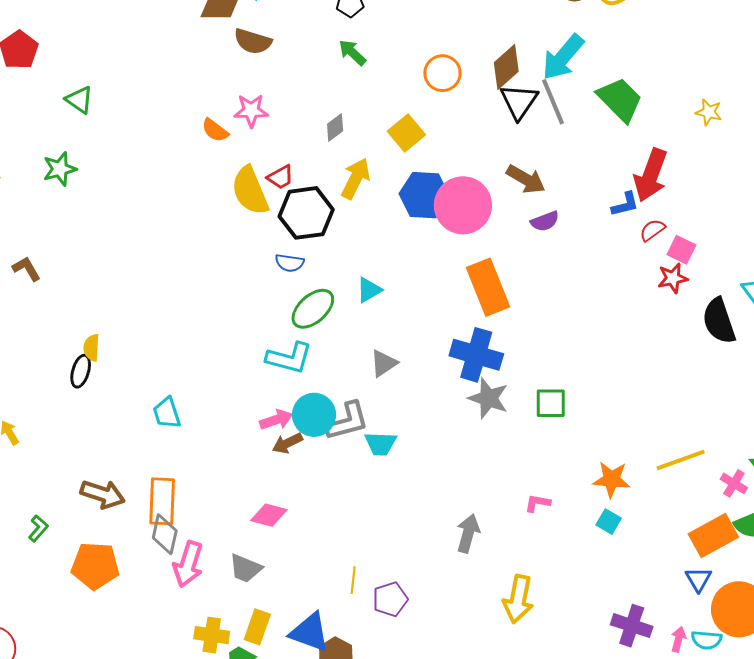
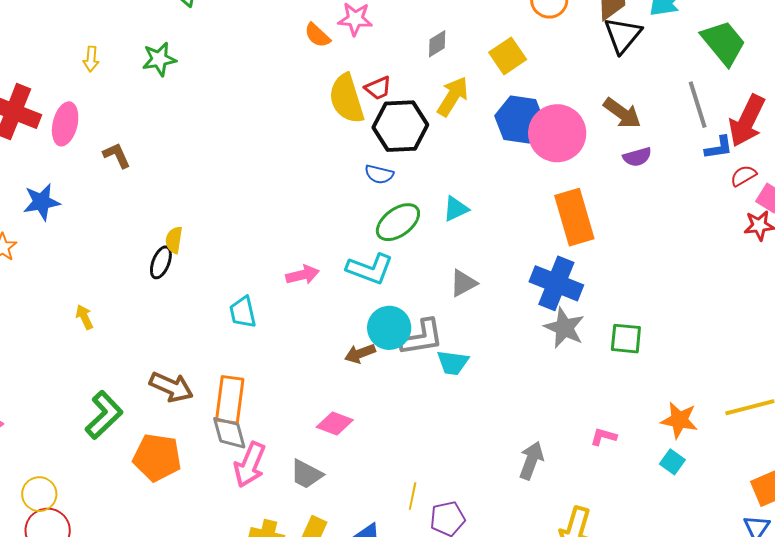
gray line: (553, 102) -> (698, 105), moved
pink arrow: (276, 420) -> (302, 275), moved
green L-shape: (38, 528) -> (104, 415), size x1.8
gray diamond: (165, 534) -> (229, 433), turned -33

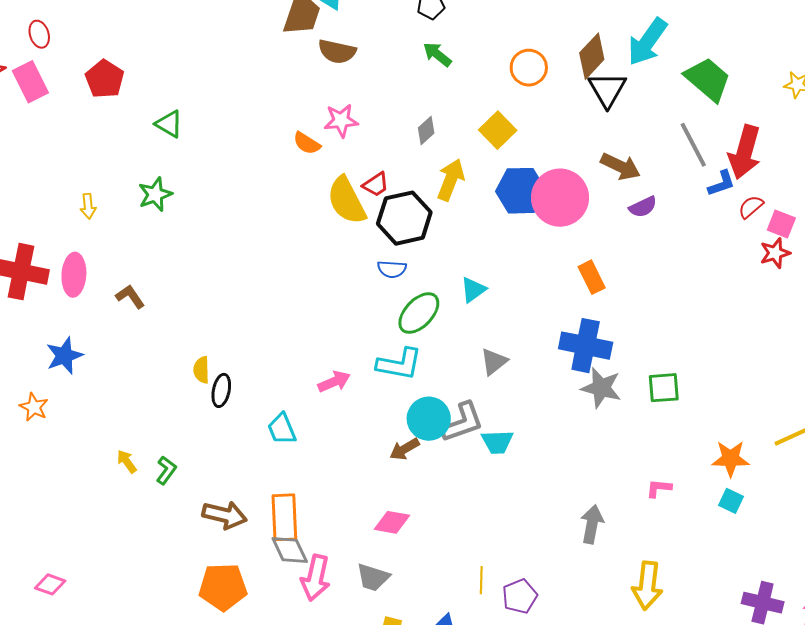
orange rectangle: (574, 217) -> (592, 277), size x0.6
black ellipse: (161, 262) -> (221, 390), moved
green L-shape: (104, 415) -> (166, 470), moved, size x0.6

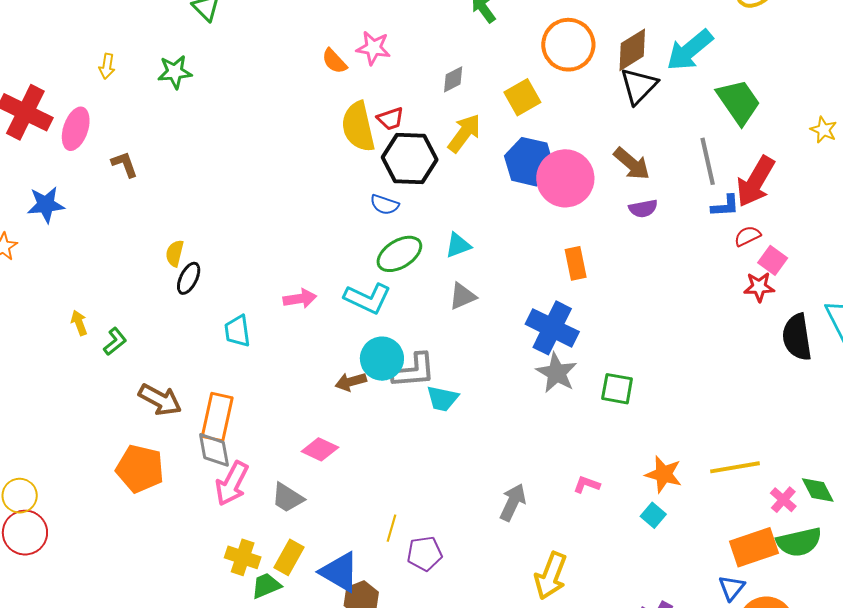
orange circle: (529, 68) -> (568, 45), size x1.4
gray triangle: (494, 362) -> (463, 296), moved

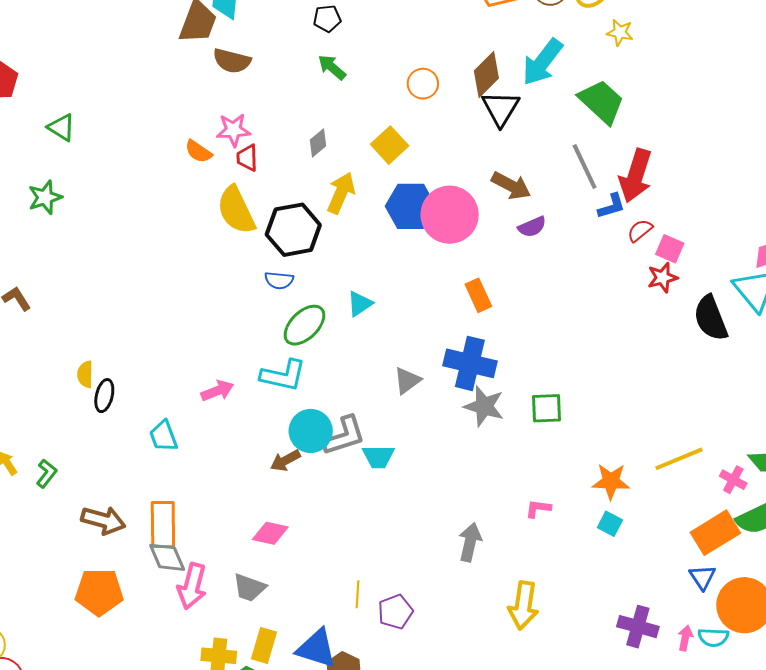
orange circle: (568, 45) -> (423, 84), size x0.6
red trapezoid: (391, 119) -> (247, 158), moved, turned 120
yellow star: (824, 130) -> (620, 33), moved
gray triangle: (463, 296) -> (407, 380), moved

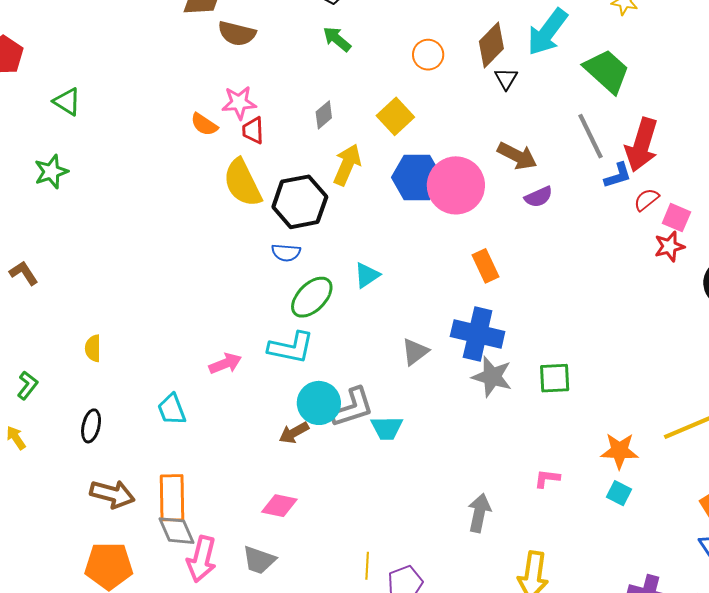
black triangle: (501, 108) -> (506, 79), size x0.6
black ellipse: (104, 396) -> (91, 426), moved
green L-shape: (47, 473) -> (27, 385), moved

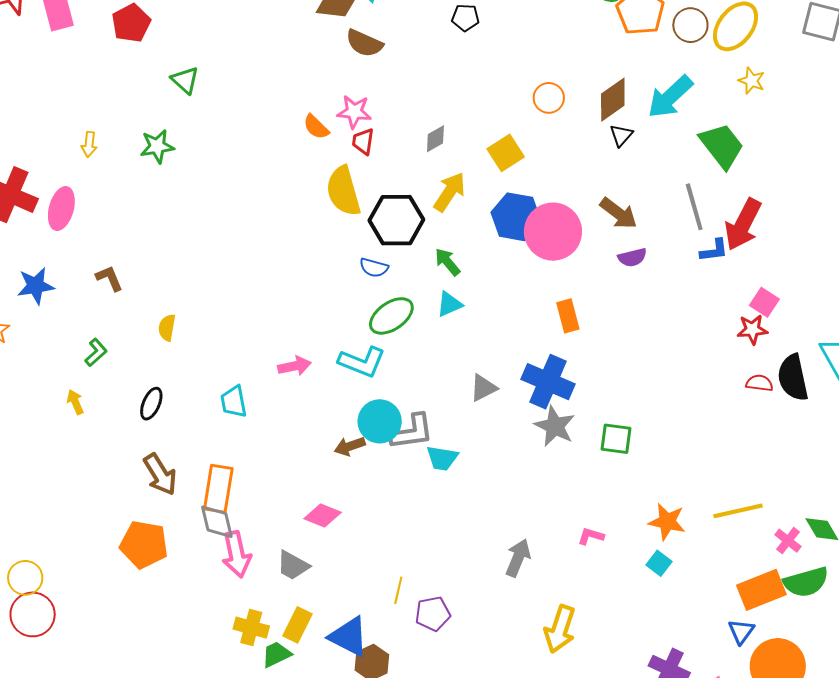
green arrow: (337, 39) -> (447, 262), moved
red semicircle: (646, 200) -> (759, 383), moved, turned 36
brown L-shape: (24, 273) -> (109, 278), moved
brown arrow: (112, 494) -> (160, 474), turned 33
pink arrow: (202, 559) -> (237, 554), turned -36

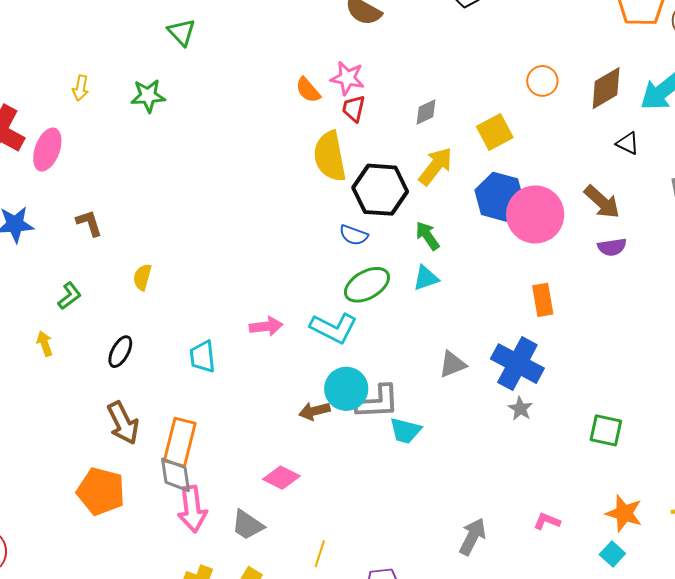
black triangle: (621, 135) -> (628, 143), moved, turned -50
gray star: (555, 426) -> (520, 409), size x0.6
green square: (616, 439) -> (606, 430), moved
yellow line: (398, 590) -> (320, 554), moved

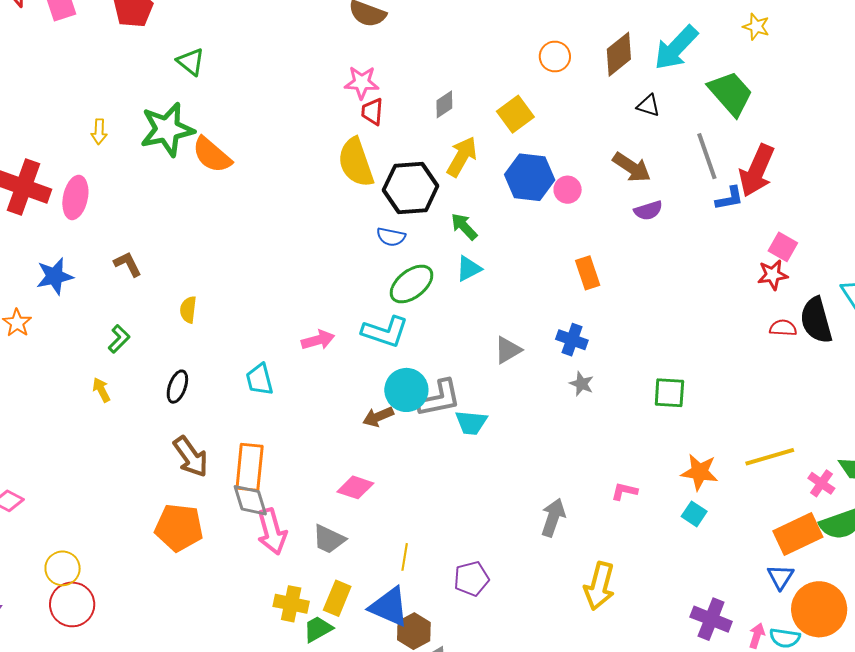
orange semicircle: (308, 90) -> (212, 155), moved, size x1.5
green star: (148, 96) -> (167, 129), size x1.6
pink circle: (535, 215) -> (568, 190), size x0.5
blue cross: (517, 364) -> (572, 340), size x0.6

